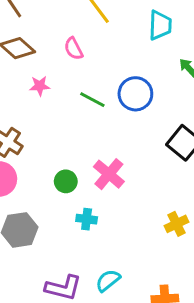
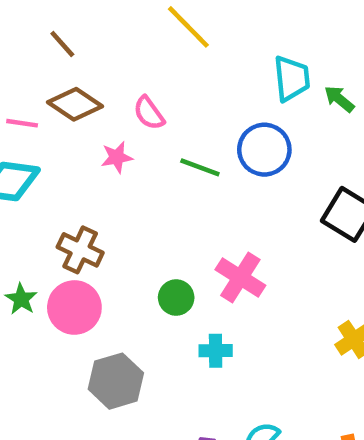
cyan trapezoid: (160, 25) -> (292, 78), moved
pink semicircle: (74, 49) -> (149, 113), moved

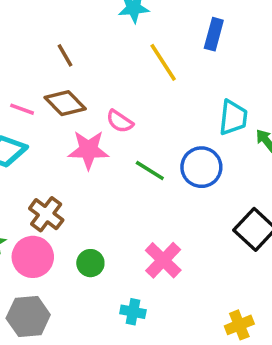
pink semicircle: (149, 113) -> (120, 121), turned -32
pink star: (117, 157) -> (88, 150), size x1.6
green circle: (176, 298) -> (90, 263), moved
gray hexagon: (116, 381) -> (28, 316), moved

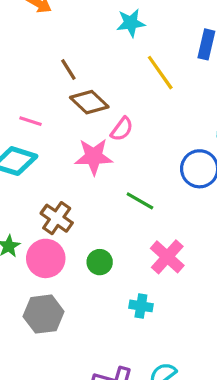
brown diamond: (65, 103) -> (89, 102), moved
pink semicircle: (120, 121) -> (122, 129), turned -85
green line: (150, 170) -> (140, 201), moved

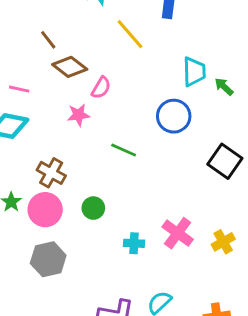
pink star: (94, 157) -> (79, 115), size x0.7
pink cross: (167, 257) -> (178, 233), moved

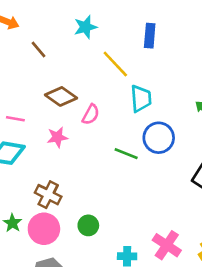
brown line: (48, 40) -> (39, 49), moved
cyan trapezoid: (194, 72) -> (141, 99), moved
pink star: (79, 115) -> (57, 137), moved
green line: (124, 150) -> (126, 154), moved

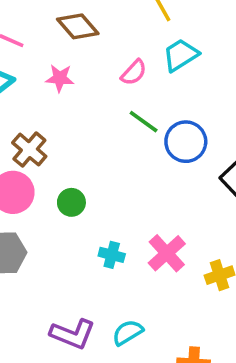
cyan trapezoid: (141, 99) -> (181, 55), turned -132
pink semicircle: (91, 114) -> (134, 73), moved
blue circle: (159, 138) -> (186, 142), moved

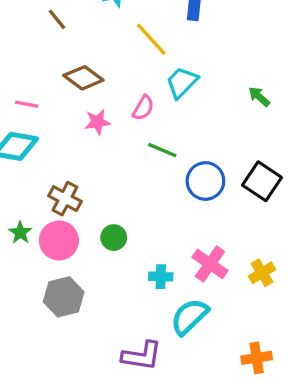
pink star: (60, 78) -> (97, 122), moved
blue circle: (186, 142) -> (205, 181), moved
cyan semicircle: (128, 332) -> (190, 317), moved, size x1.4

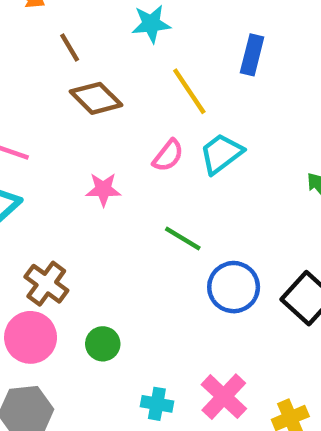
brown diamond: (83, 78) -> (96, 98), moved
pink semicircle: (143, 108) -> (168, 156), moved

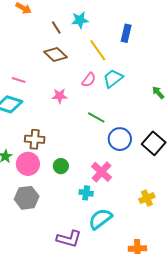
brown line: (70, 47) -> (56, 27), moved
brown cross: (46, 284) -> (35, 139), turned -30
pink cross: (224, 397) -> (102, 172), moved

